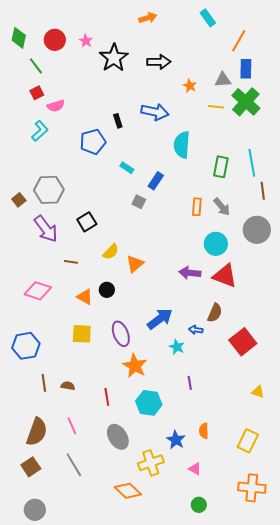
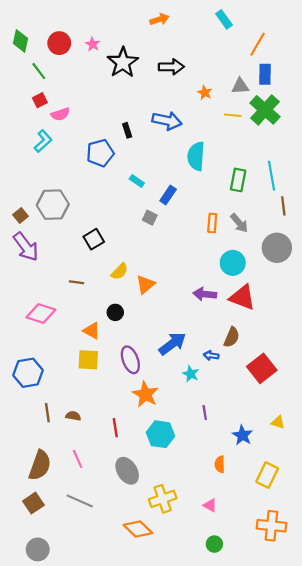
purple arrow: (46, 229) -> (26, 247), moved
orange triangle: (85, 297) -> (92, 331), moved
blue star: (176, 440) -> (242, 435), moved
gray line: (74, 465) -> (80, 501), turned -35

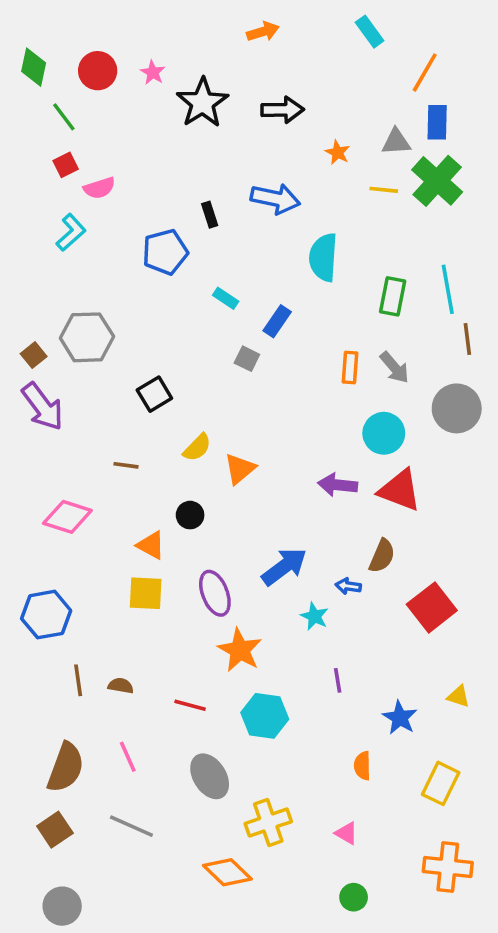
red line: (115, 428) -> (190, 705), turned -66

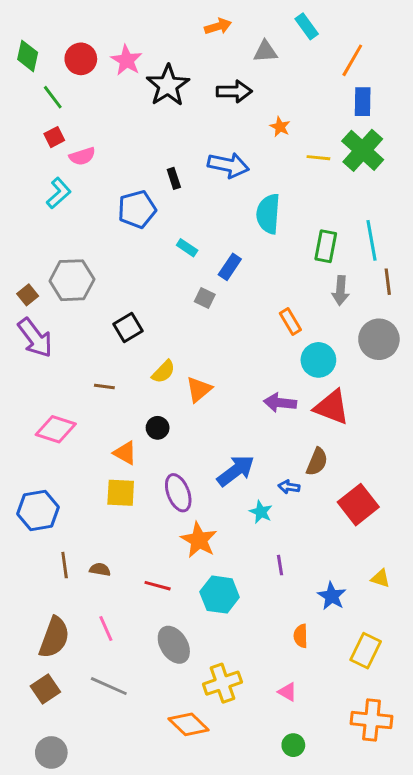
pink star: (153, 72) -> (127, 60), size x1.5
gray triangle: (396, 142) -> (265, 51), moved
orange rectangle: (350, 368) -> (290, 322), moved, turned -35
gray arrow: (394, 368) -> (341, 291), moved, turned 44

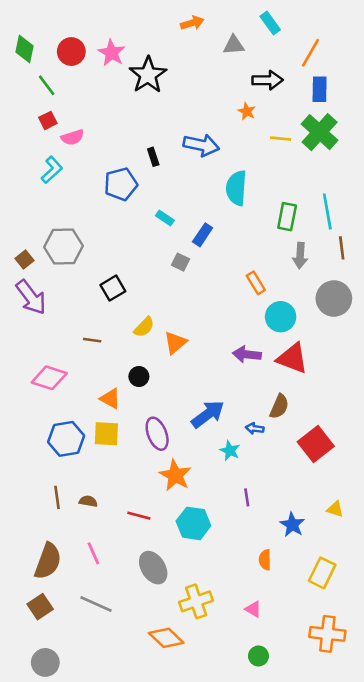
black arrow: (234, 91) -> (268, 80), moved
blue hexagon: (38, 510) -> (66, 439), moved

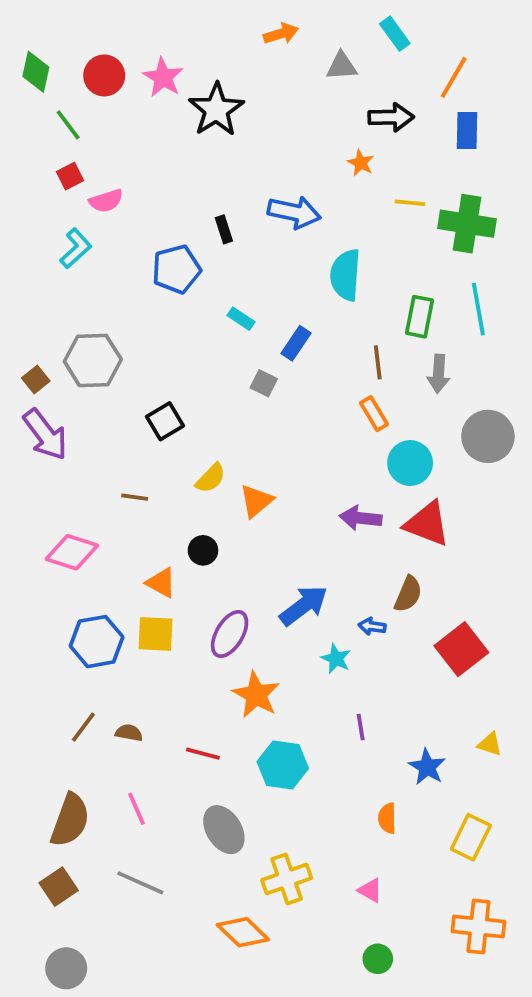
green cross: (320, 132) -> (467, 224), moved, turned -33
brown line: (342, 248) -> (378, 362), moved
purple ellipse: (157, 434) -> (230, 634), turned 52
brown line: (57, 497) -> (83, 727), turned 45

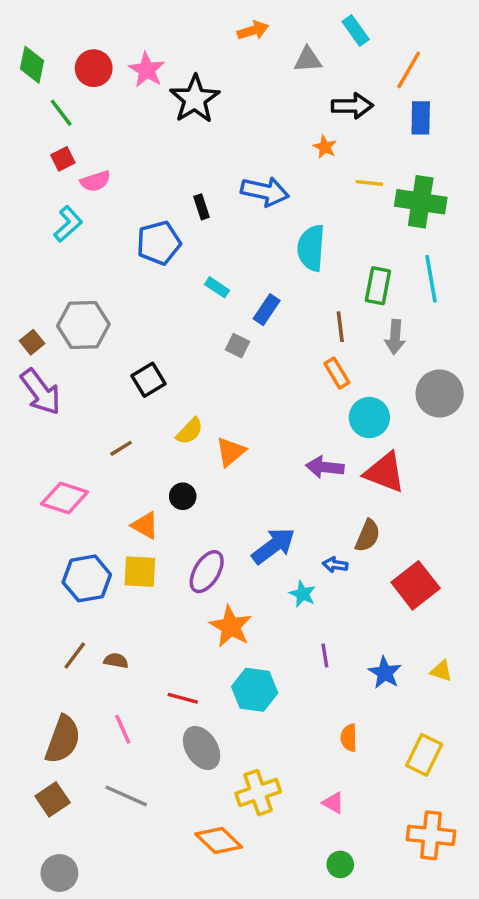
brown line: (135, 497) -> (121, 448), turned -40
red line: (203, 754) -> (183, 698), moved
blue star: (427, 767) -> (385, 673), moved

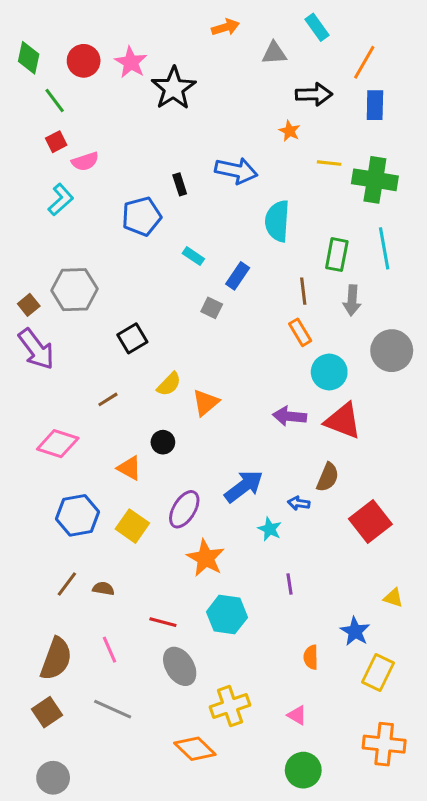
yellow square: (140, 572) -> (132, 526), moved, turned 32
blue star: (385, 673) -> (355, 631), moved
green circle: (340, 864) -> (303, 770), size x1.5

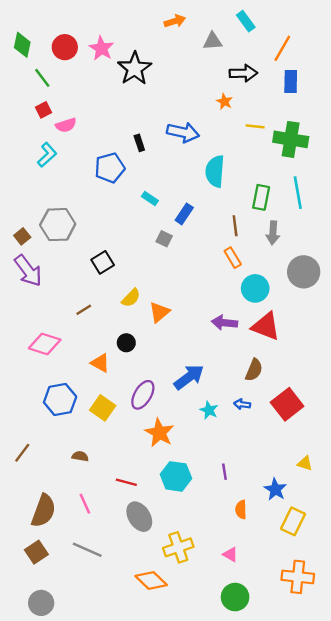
blue arrow: (299, 503) -> (242, 404), moved
brown line: (67, 584) -> (22, 453), moved
purple line: (290, 584) -> (224, 472), moved

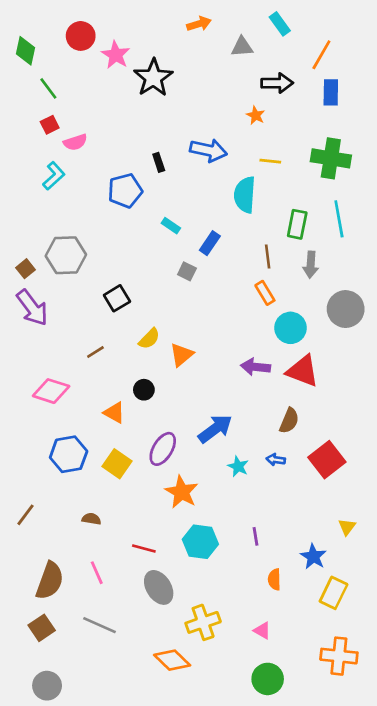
red circle: (65, 47) -> (81, 36), moved
yellow line: (255, 126) -> (270, 161), moved
yellow triangle: (305, 463) -> (347, 527), turned 49

